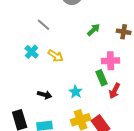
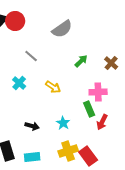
brown cross: (124, 32) -> (111, 63), turned 32
yellow arrow: (56, 56) -> (53, 87), moved

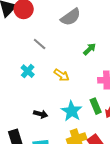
green rectangle: (89, 109) -> (96, 106), moved
cyan star: (63, 123) -> (72, 111), size x1.5

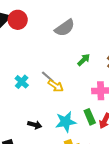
gray line: (40, 44) -> (48, 77), moved
cyan star: (72, 111) -> (66, 122), turned 30

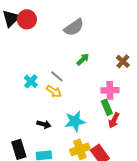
green arrow: (84, 60) -> (83, 59), moved
yellow arrow: (56, 86) -> (54, 91), moved
green rectangle: (90, 117) -> (107, 107), moved

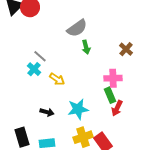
gray semicircle: (74, 27) -> (77, 28), moved
green arrow: (83, 59) -> (86, 47), turned 120
gray line: (57, 76) -> (40, 56), moved

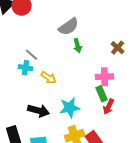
cyan cross: (34, 69) -> (26, 68), turned -32
black arrow: (47, 112) -> (39, 111), size x1.5

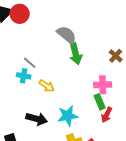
gray semicircle: (69, 27) -> (67, 35), turned -105
green arrow: (78, 46) -> (76, 54), size x1.5

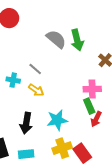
green arrow: (76, 54) -> (77, 40), moved
gray line: (30, 63) -> (35, 69), moved
black arrow: (37, 119) -> (26, 123), turned 85

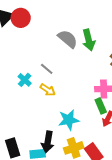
cyan cross: (13, 80) -> (25, 80), turned 32
black arrow: (26, 123) -> (48, 142), moved

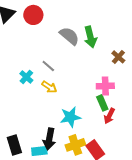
red circle: (21, 18) -> (33, 15), moved

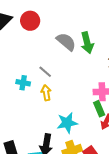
cyan cross: (26, 77) -> (23, 83), turned -32
yellow arrow: (49, 87) -> (46, 93), turned -133

